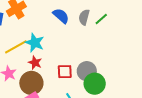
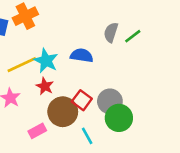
blue semicircle: (61, 16) -> (82, 55), moved, turned -36
red square: (65, 72) -> (82, 100), turned 35
brown circle: (31, 83) -> (63, 112), moved

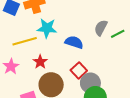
cyan star: (46, 61) -> (47, 28), moved, turned -30
red square: (82, 100) -> (79, 70), moved

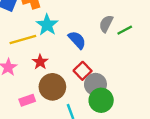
cyan star: (47, 28) -> (47, 25), turned 30
blue semicircle: (74, 42) -> (77, 40), turned 30

